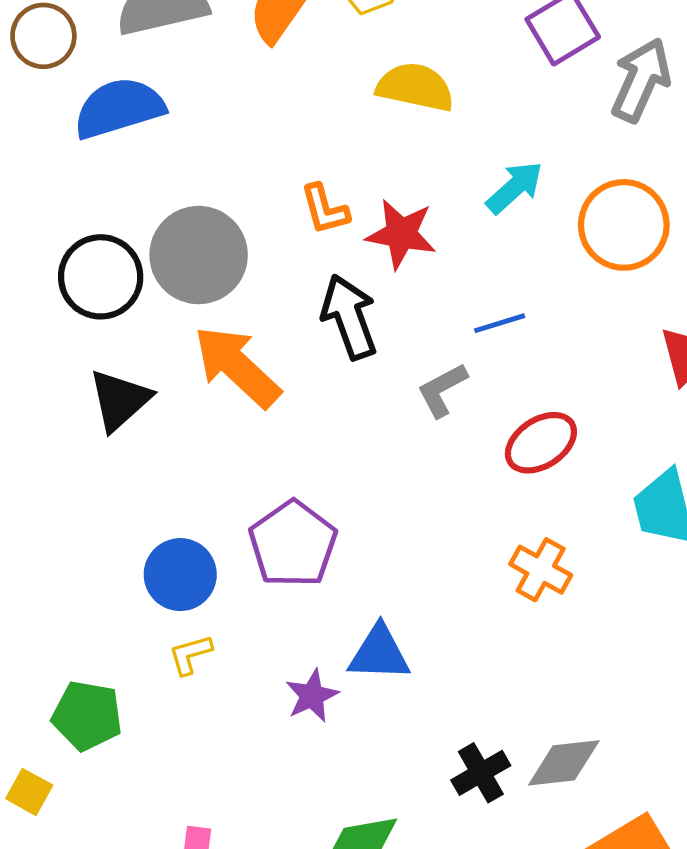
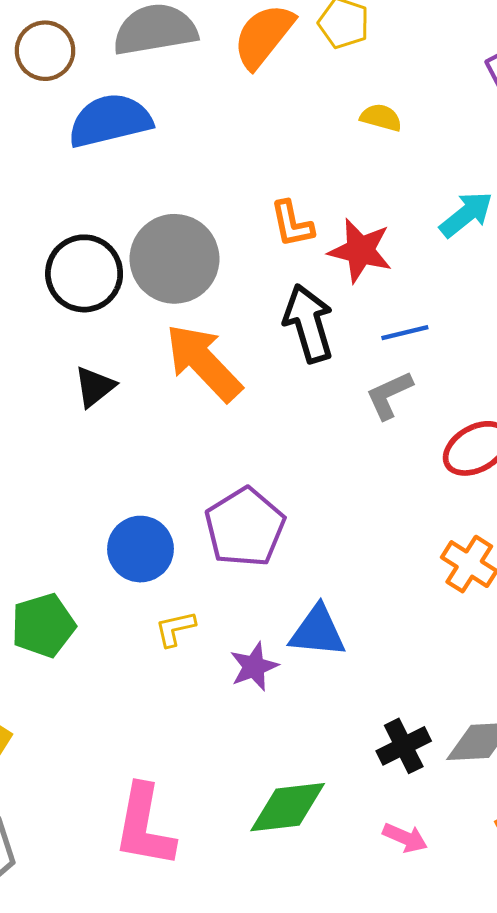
yellow semicircle: (415, 87) -> (381, 118), size x0.6
blue line: (500, 323) -> (405, 333), moved
black triangle: (120, 400) -> (95, 387), size x0.7
yellow L-shape: (190, 654) -> (175, 629), moved
green pentagon: (87, 716) -> (43, 625), moved, turned -30

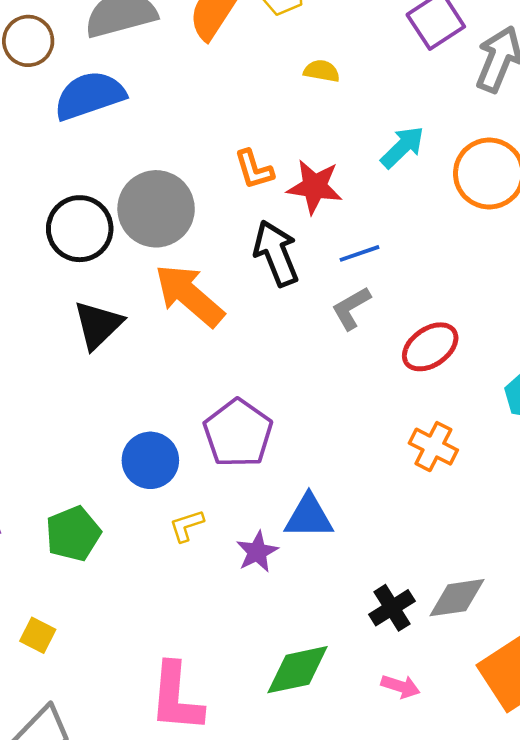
black triangle: (95, 387) -> (98, 325), size x1.4

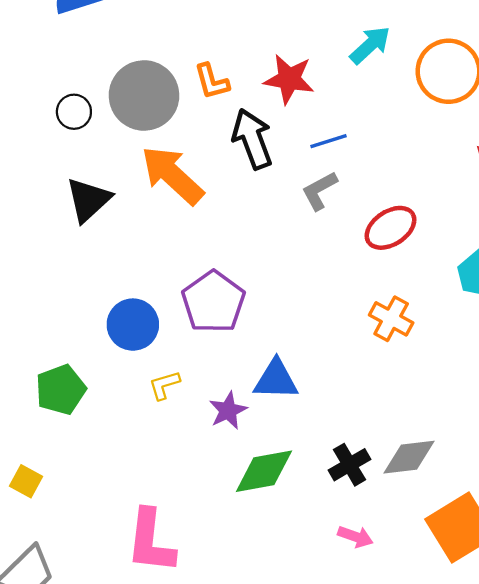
orange L-shape: (254, 169) -> (212, 81), moved
black circle: (80, 229) -> (74, 112), size x0.6
green diamond: (297, 670) -> (264, 471), moved

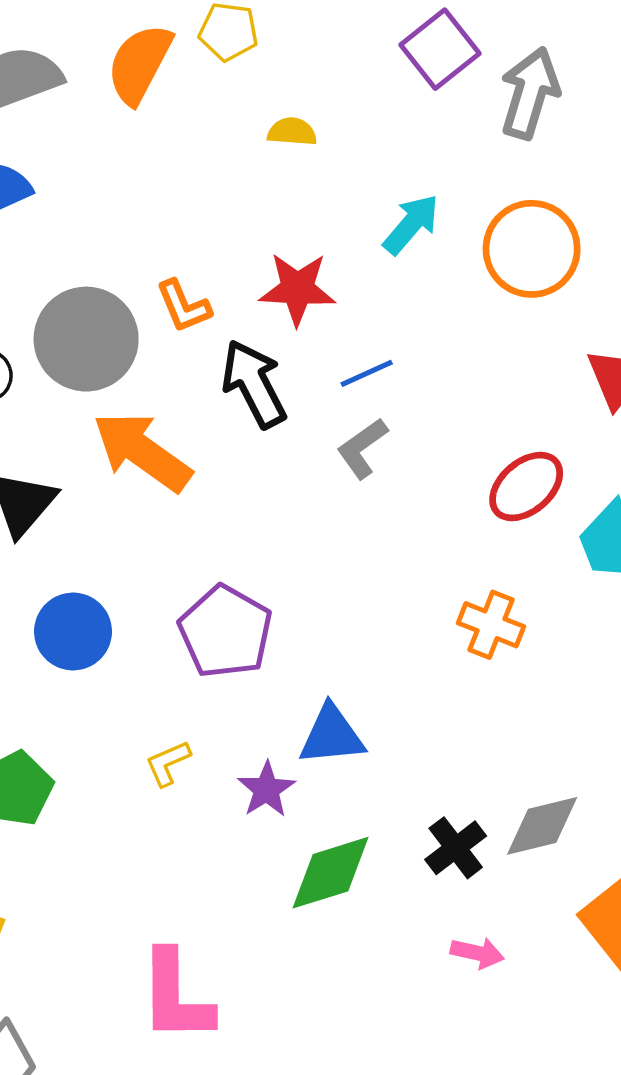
red ellipse: (391, 228) -> (526, 487), moved
blue circle: (133, 325) -> (73, 632), moved

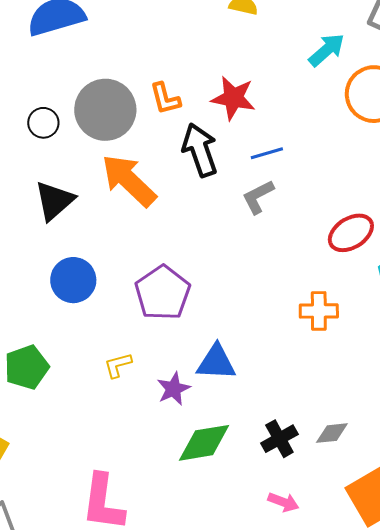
cyan arrow: (411, 224) -> (327, 50), moved
orange cross: (491, 625) -> (319, 311), turned -30
gray diamond: (542, 826) -> (332, 433), size x0.7

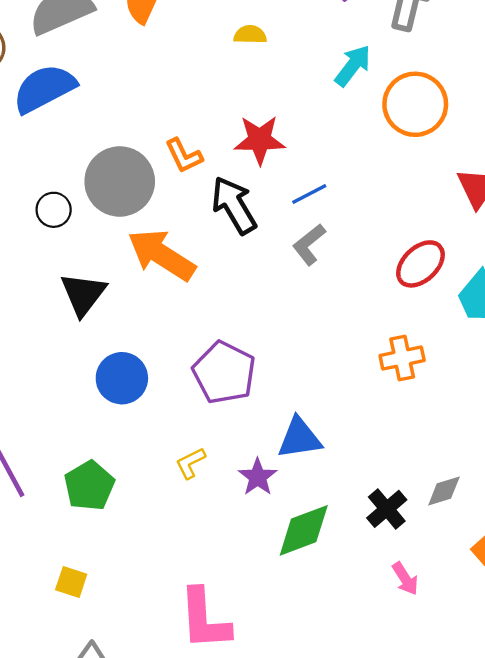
pink arrow: (283, 502) -> (405, 579), turned 48

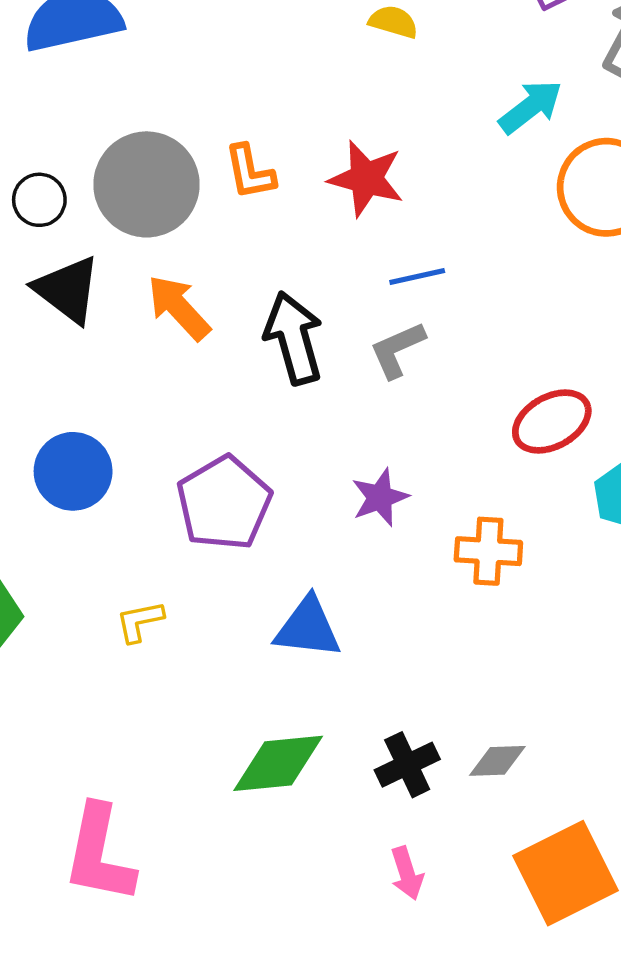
black arrow: (234, 205) -> (294, 338), moved
orange arrow: (162, 255) -> (179, 308), size x0.7
black triangle: (83, 294) -> (67, 290), moved, turned -45
purple star: (258, 477) -> (380, 497), moved

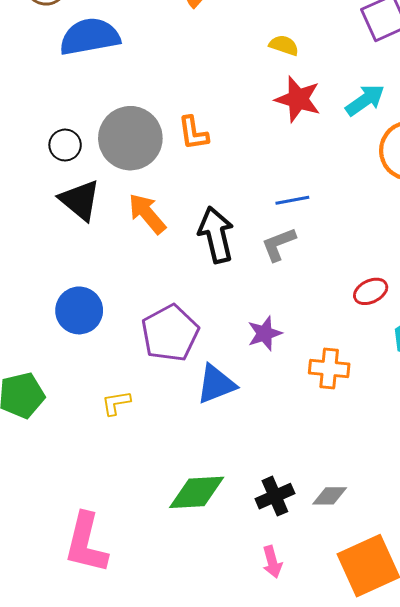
red star: (366, 179) -> (298, 99), moved
red ellipse: (552, 422) -> (371, 291), size x0.7
blue triangle: (308, 628) -> (216, 384), moved, turned -30

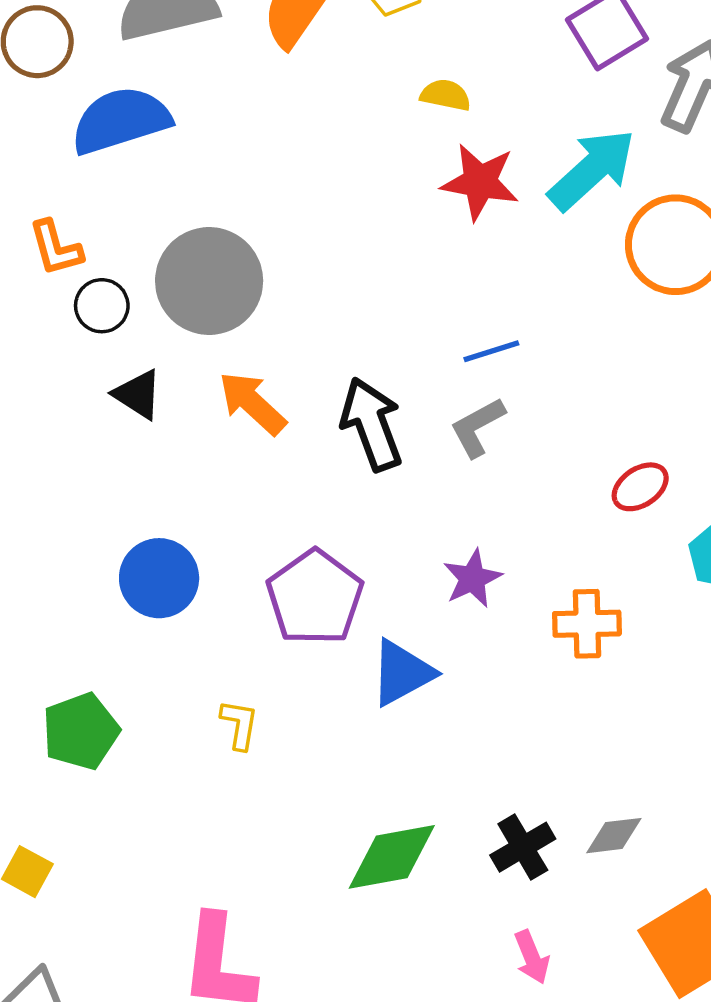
cyan arrow: (365, 100) -> (592, 170), size x1.4
orange L-shape: (193, 133) -> (56, 248), moved
black triangle: (80, 200) -> (138, 394), size x0.7
yellow L-shape: (116, 403) -> (239, 725), turned 116

